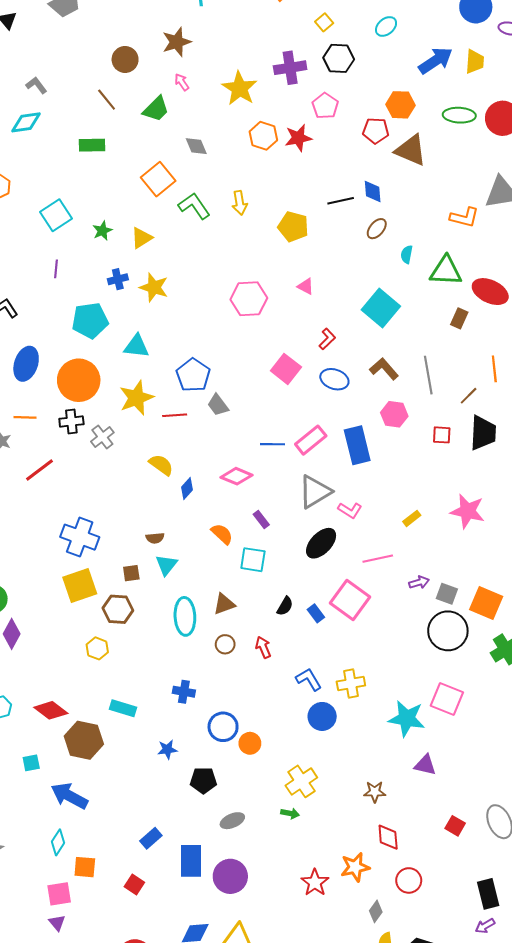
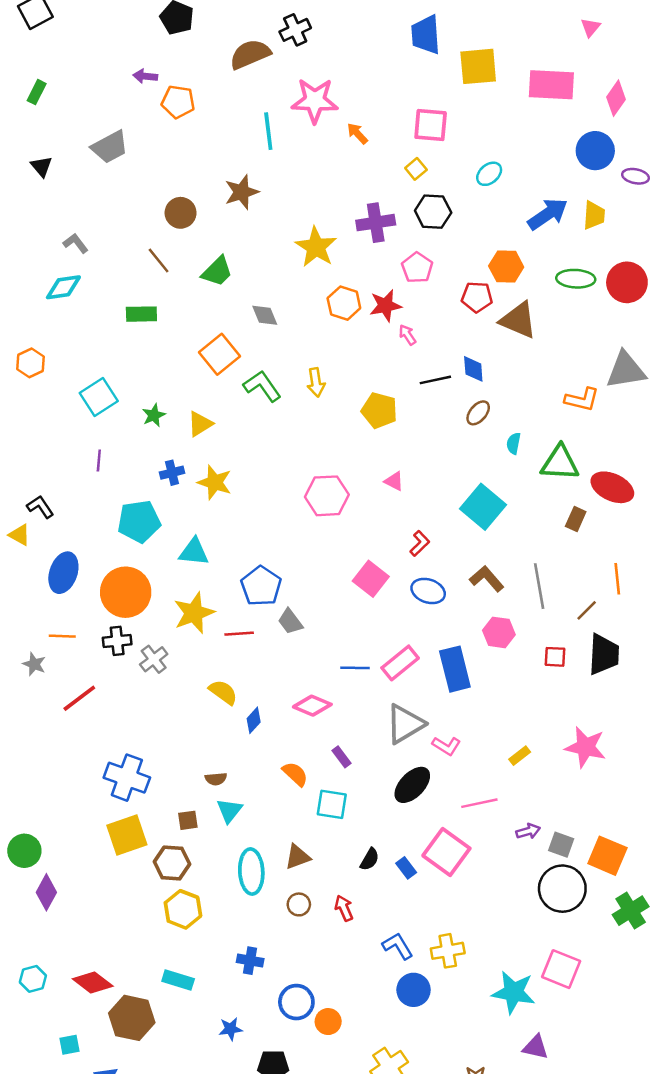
pink arrow: (182, 82) -> (407, 335), moved
yellow hexagon: (97, 648) -> (183, 909), moved, size x1.4

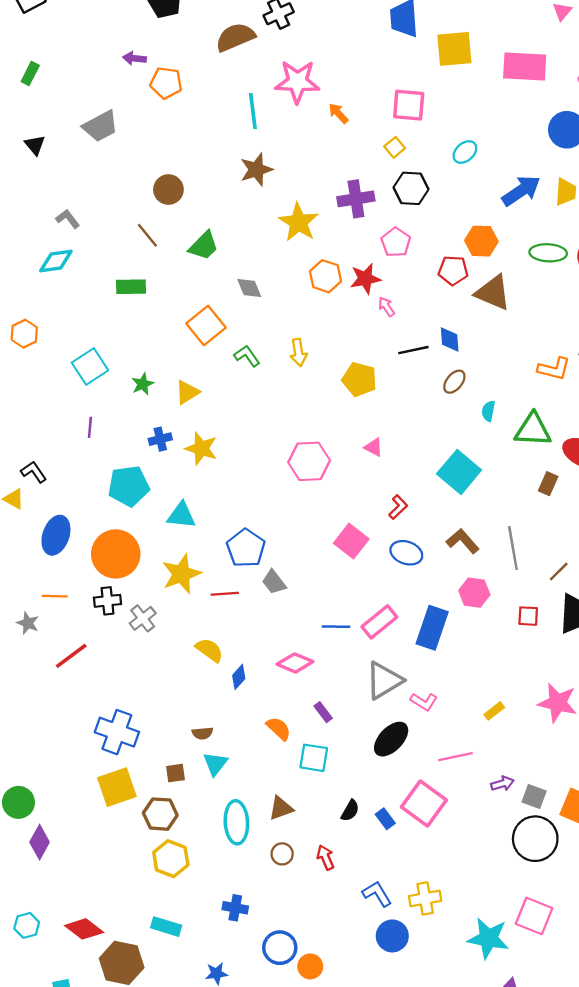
brown star: (242, 192) -> (256, 170), moved
green L-shape: (262, 386) -> (247, 356), size x0.7
blue rectangle: (455, 669) -> (432, 628), turned 33

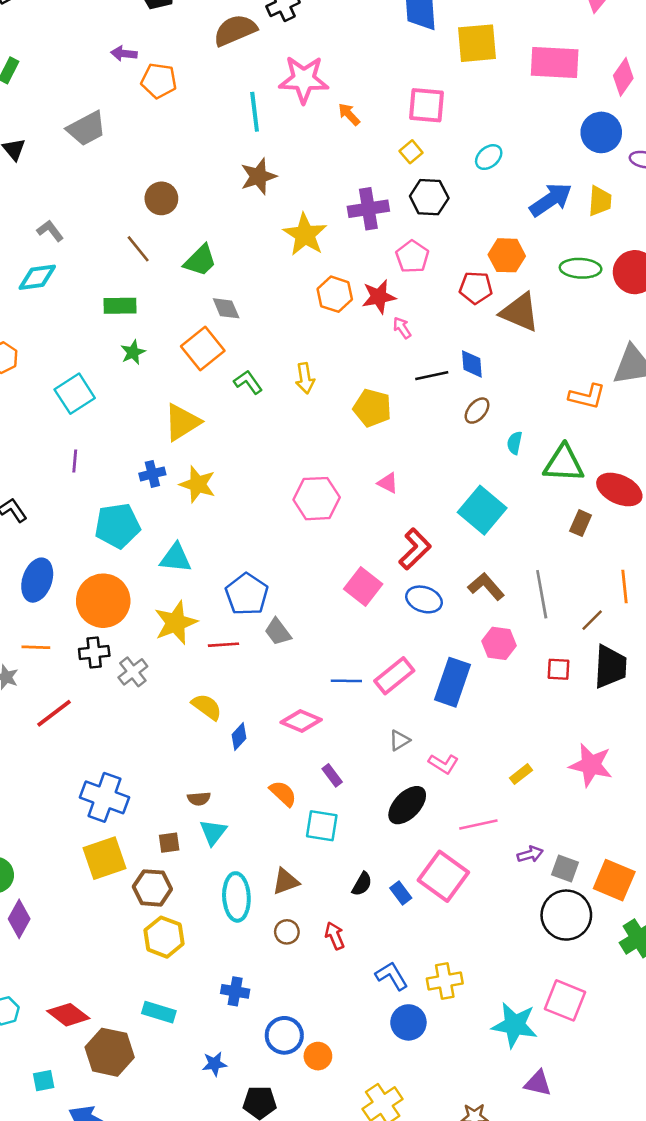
gray diamond: (249, 288) -> (226, 308), moved
green star: (143, 384) -> (133, 352), moved
yellow triangle: (187, 392) -> (182, 422), size x1.4
red L-shape: (398, 507) -> (415, 549), size x1.5
gray triangle: (384, 680) -> (399, 740), size x0.5

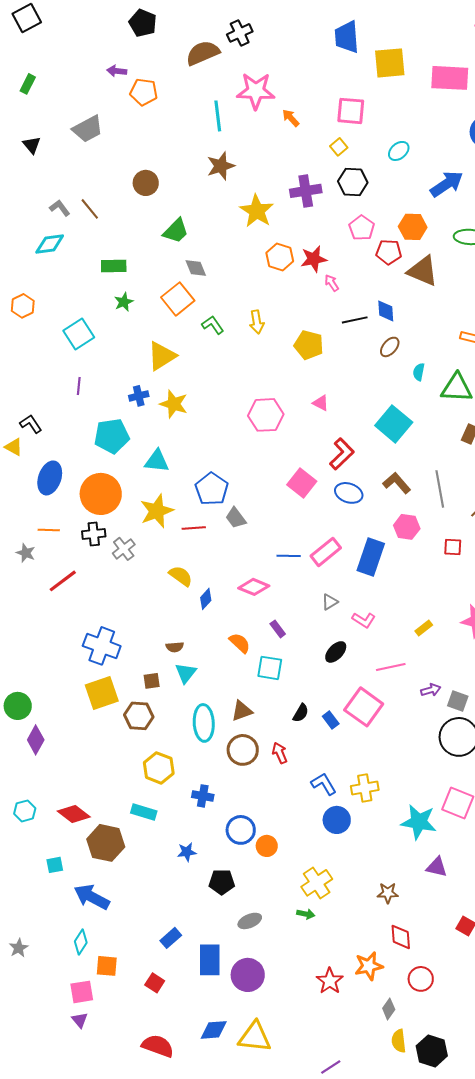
brown line: (138, 249) -> (90, 209), moved
pink pentagon: (412, 257) -> (362, 228), moved
black ellipse: (407, 805) -> (336, 652), size x0.7
brown circle: (287, 932) -> (243, 750), size x1.6
yellow hexagon: (164, 937) -> (159, 768), moved

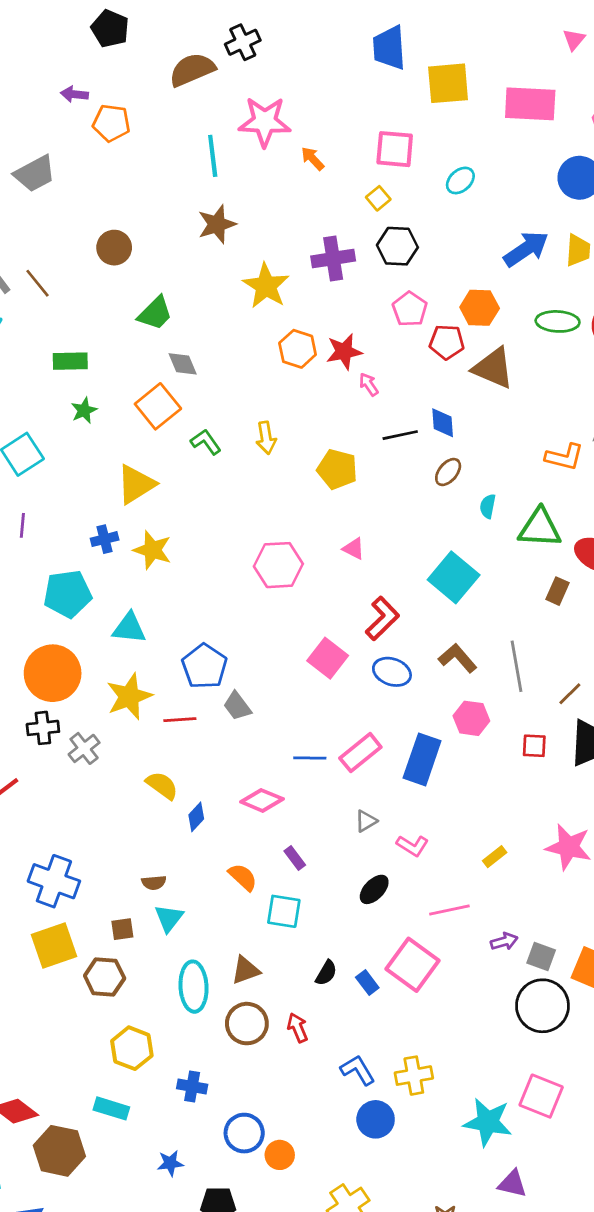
cyan ellipse: (399, 151) -> (460, 180), moved

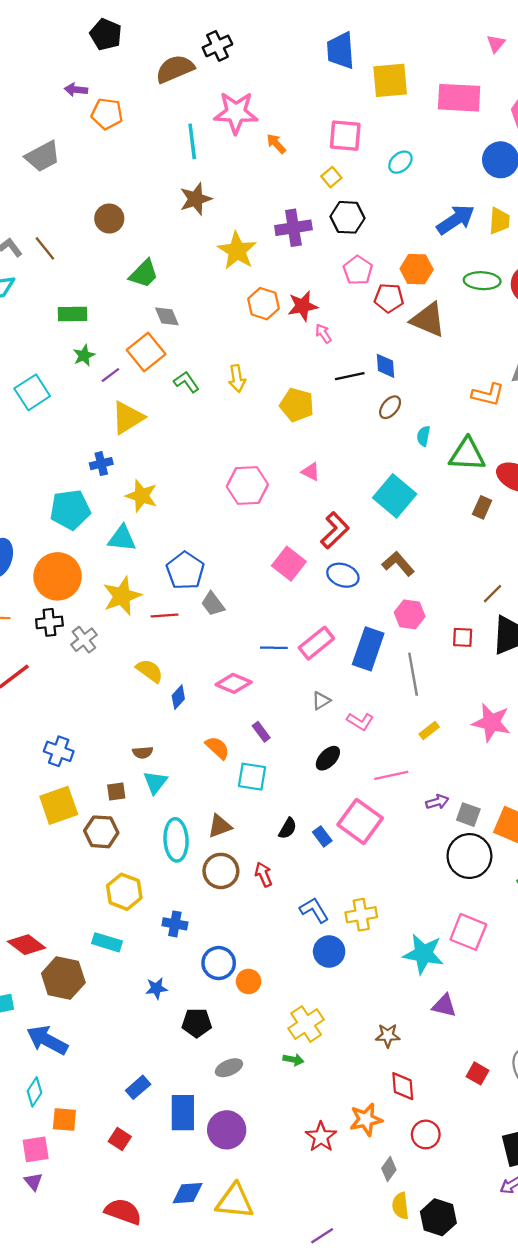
purple line: (22, 525) -> (110, 375), moved, turned 48
yellow star: (152, 550) -> (142, 496), moved
gray line: (516, 666) -> (413, 674), moved
blue cross: (54, 881) -> (59, 751), size x0.7

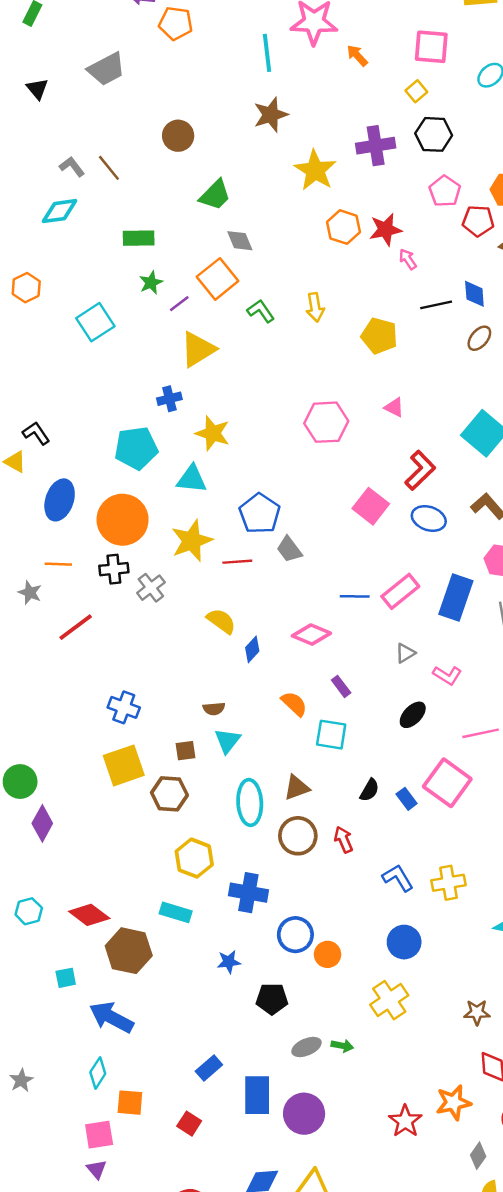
blue cross: (175, 924) -> (248, 893), size x1.4
blue circle: (329, 952) -> (404, 942), moved
green arrow: (293, 1060) -> (342, 1046), moved

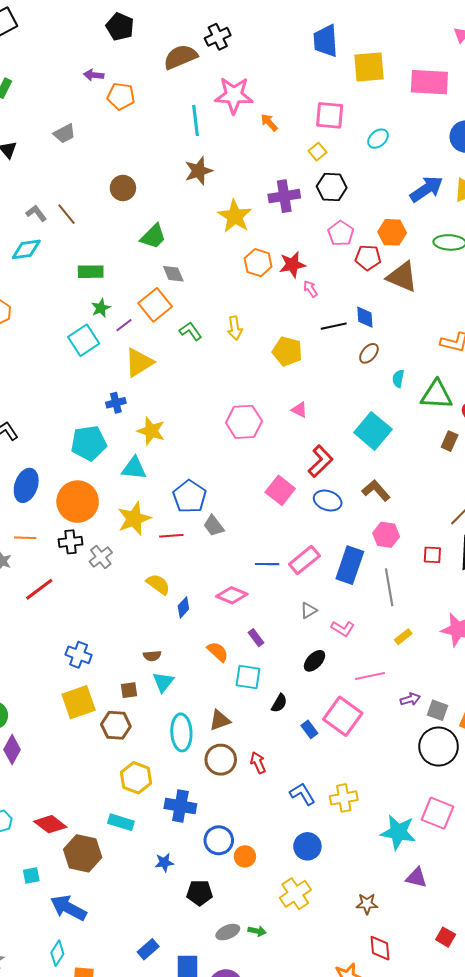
gray trapezoid: (106, 69) -> (64, 134), size x0.7
cyan square: (95, 322) -> (84, 340), moved
black semicircle: (369, 790) -> (279, 703), moved

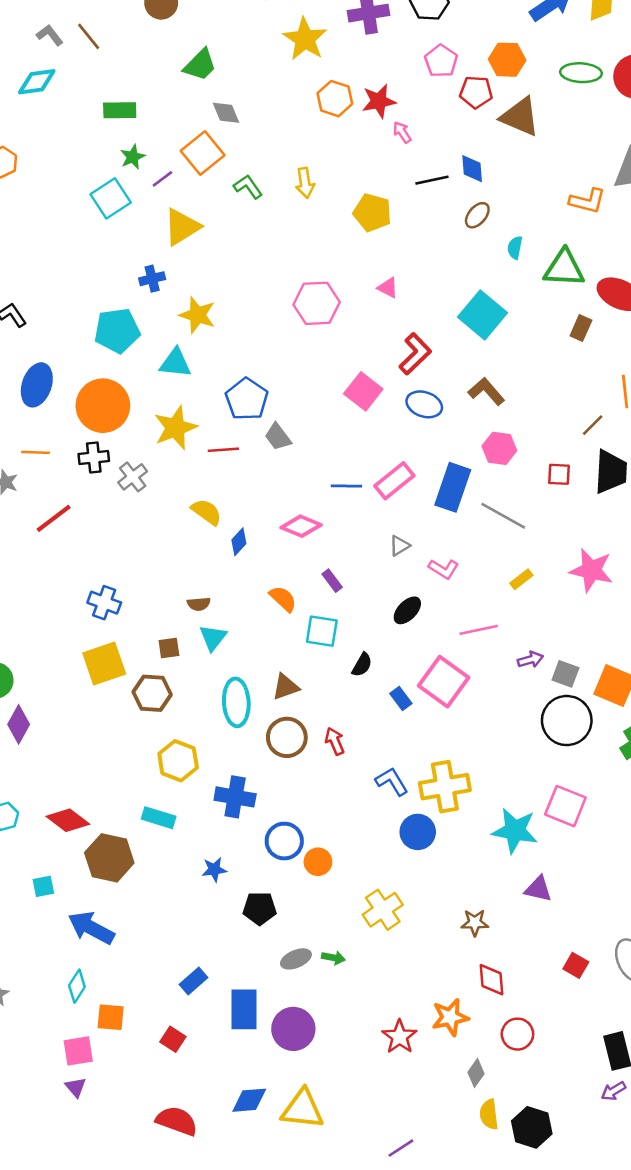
gray line: (389, 587) -> (503, 516), turned -51
yellow cross: (344, 798) -> (445, 787), size x1.4
blue circle: (307, 846) -> (418, 832), moved

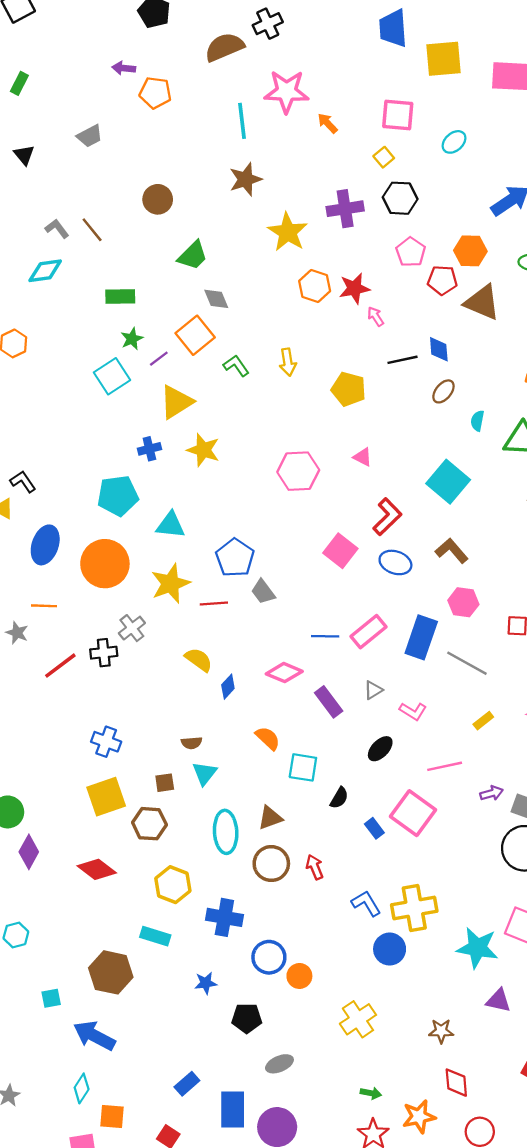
yellow star: (197, 315) -> (203, 450), moved
black cross: (94, 457) -> (104, 653), moved
purple rectangle: (332, 581) -> (329, 702), moved, size x1.5
red diamond: (68, 820) -> (97, 869), moved
green arrow: (333, 958) -> (371, 1093), moved

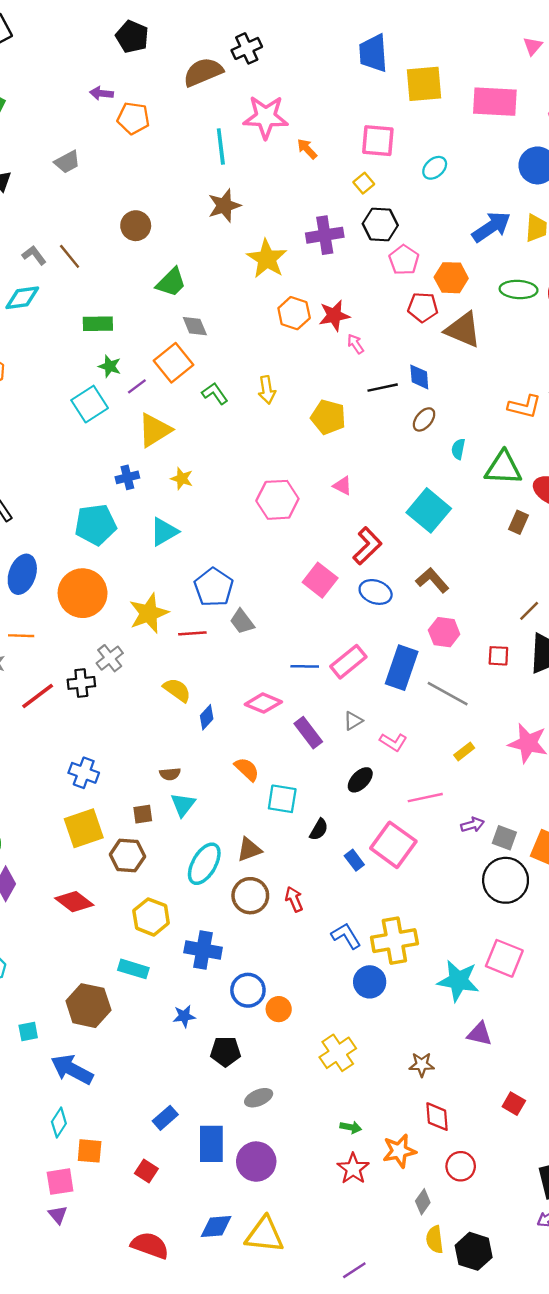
pink pentagon: (411, 252) -> (404, 260), moved
green star: (132, 339) -> (110, 366), turned -30
yellow star: (203, 450) -> (182, 479), size x0.7
cyan triangle: (171, 525) -> (164, 532), moved, turned -36
cyan ellipse: (226, 832) -> (204, 864), turned 33

